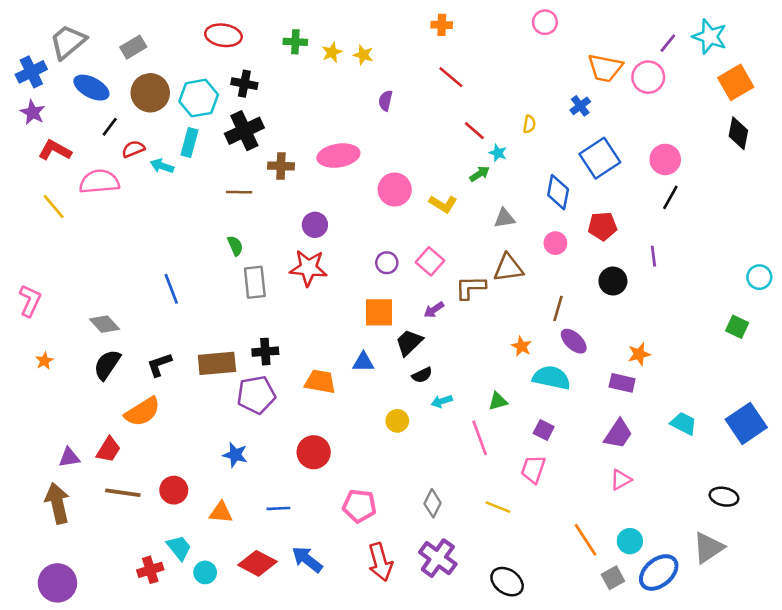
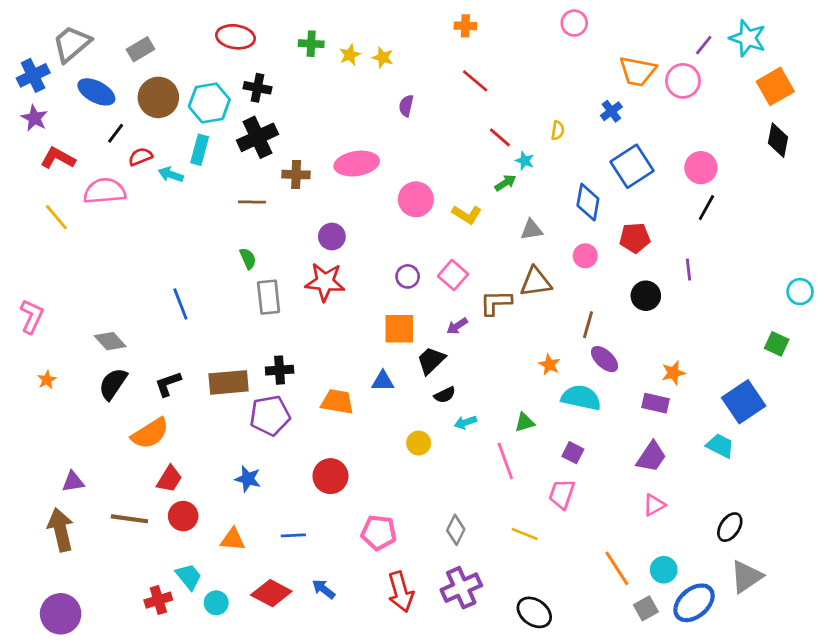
blue square: (746, 423) -> (744, 402), moved
red trapezoid: (108, 450) -> (169, 479), moved
black ellipse: (724, 497) -> (730, 527), moved, turned -68
purple cross: (438, 558) -> (461, 588), turned 30
blue arrow: (307, 559) -> (324, 589), size x0.7

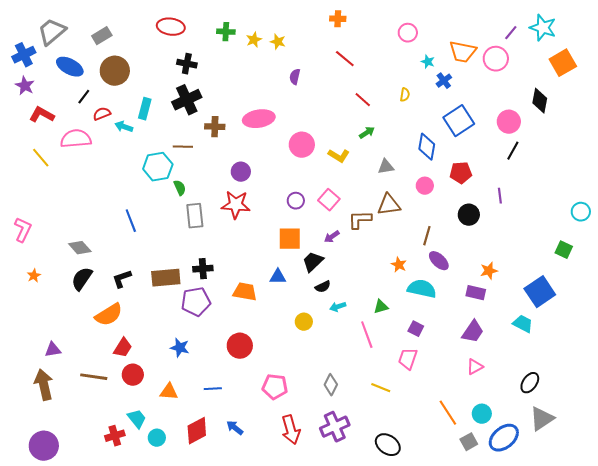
pink circle: (574, 23) -> (408, 33), moved
cyan hexagon: (209, 103) -> (158, 167), moved
black diamond: (778, 140) -> (540, 101), moved
cyan star: (525, 161) -> (428, 62), moved
red diamond: (271, 593) -> (197, 431), turned -56

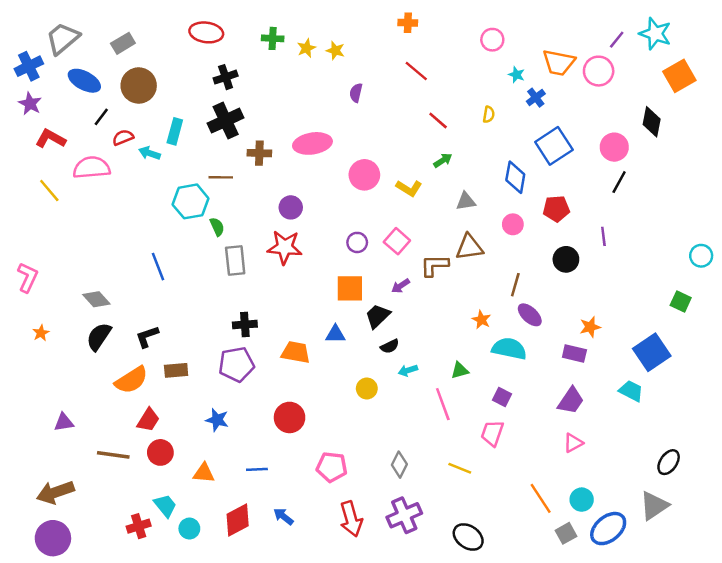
black cross: (187, 64) -> (226, 77), turned -30
brown rectangle: (166, 278) -> (176, 370), moved, size x0.7
black ellipse: (530, 383) -> (669, 462), moved
brown arrow: (44, 385) -> (55, 492), moved, turned -96

